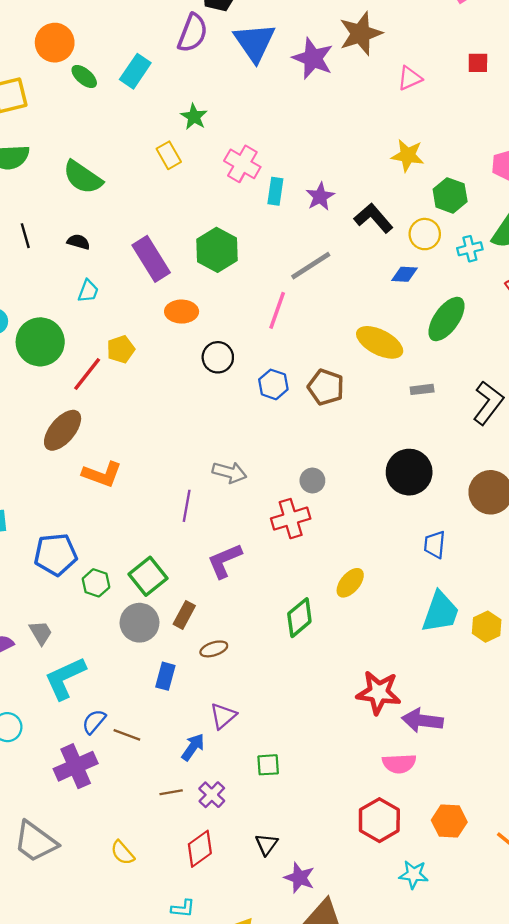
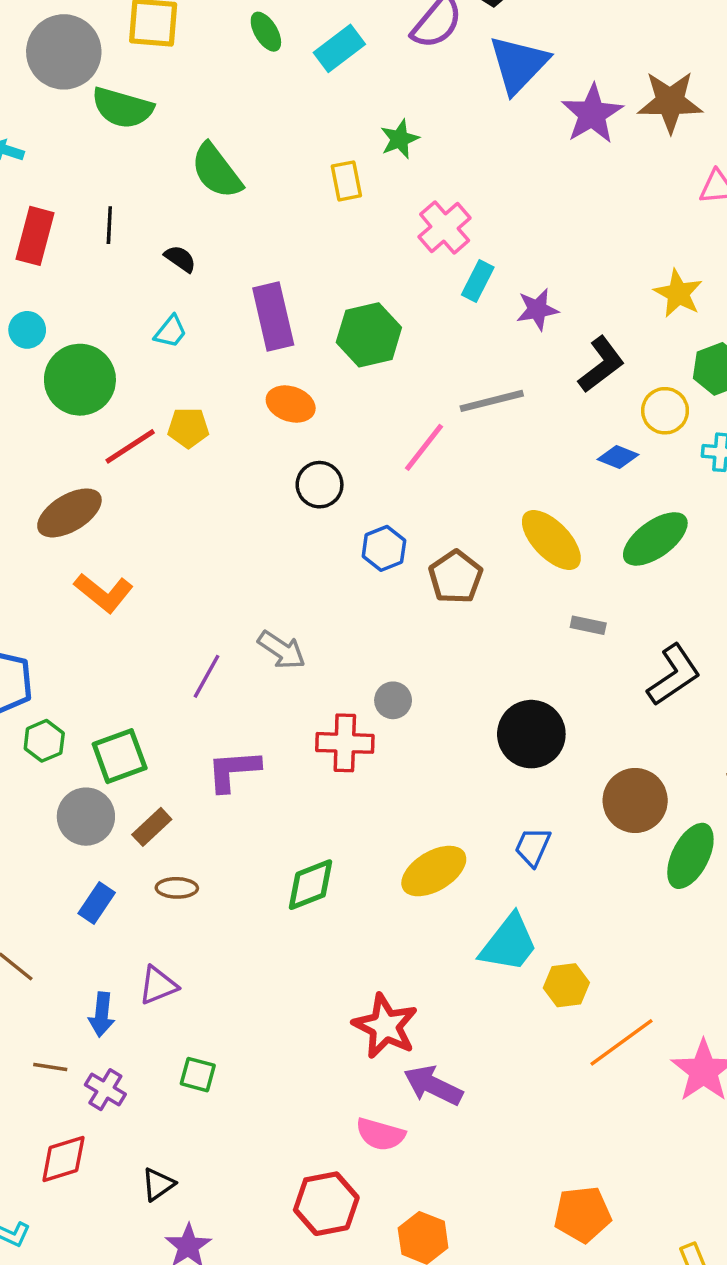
black L-shape: (374, 218) -> (601, 364), turned 75
yellow ellipse: (350, 583) -> (434, 871), moved, size x1.4
blue arrow: (193, 747) -> (102, 1015), turned 132
purple cross: (212, 795) -> (105, 1090), turned -32

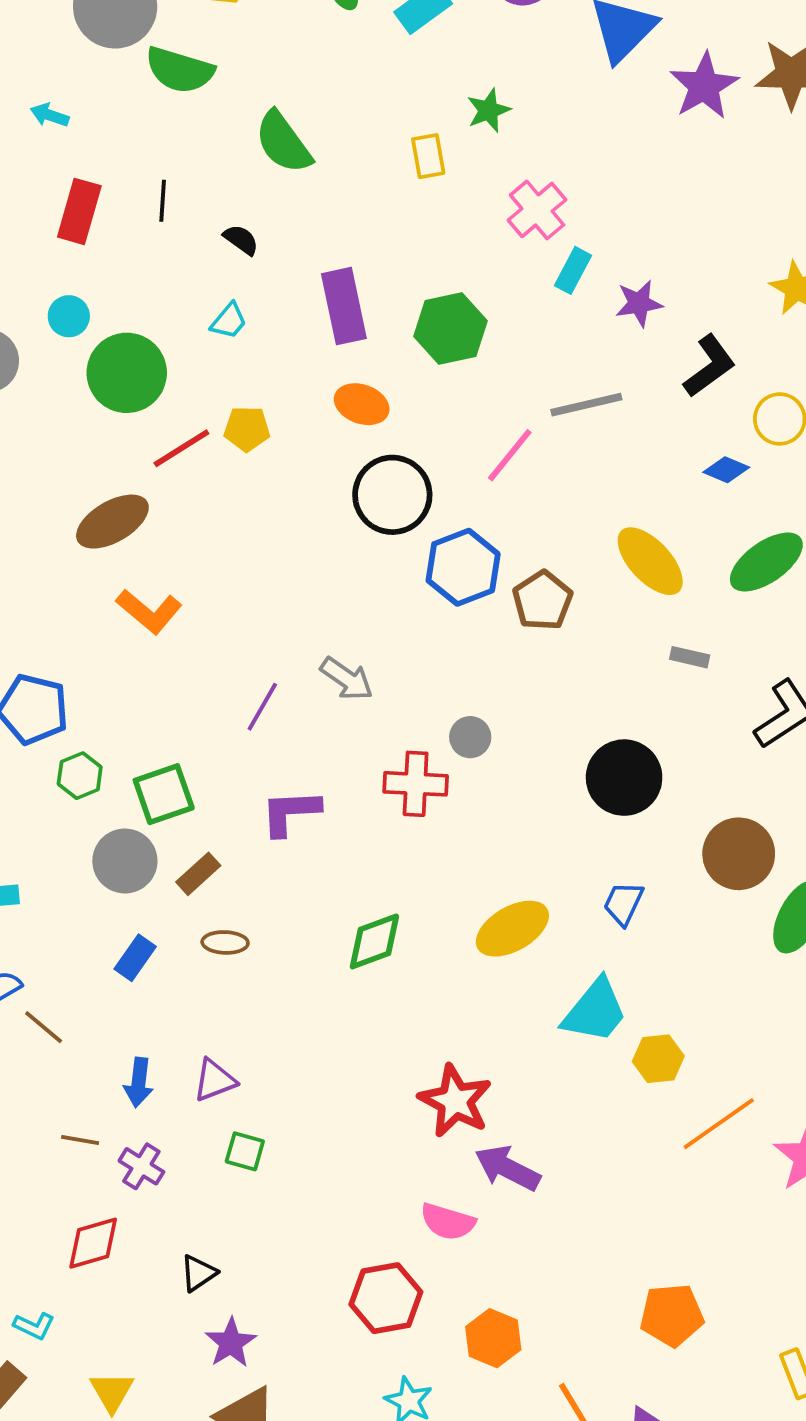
black circle: (320, 485) -> (392, 495), size x1.5
blue hexagon: (384, 548) -> (463, 567), size x1.5
purple triangle: (158, 985) -> (215, 1080), moved

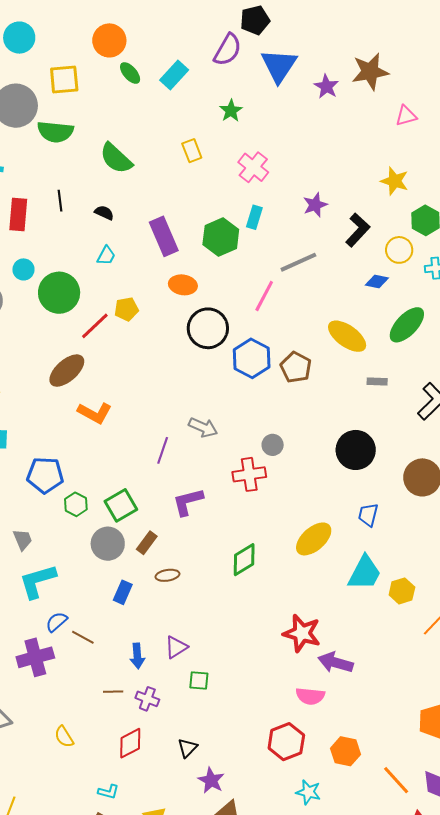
purple star: (704, 86) -> (326, 87), size x0.7
green star: (489, 110) -> (231, 111), moved
cyan rectangle: (573, 270) -> (254, 217), moved

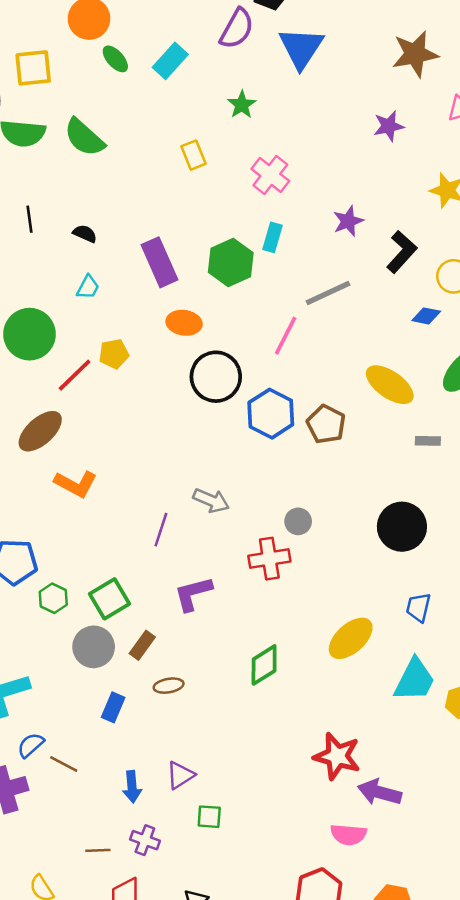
purple star: (326, 87) -> (389, 126), moved, turned 30
green semicircle: (116, 158) -> (84, 137), moved
brown line: (113, 692) -> (98, 850), moved

